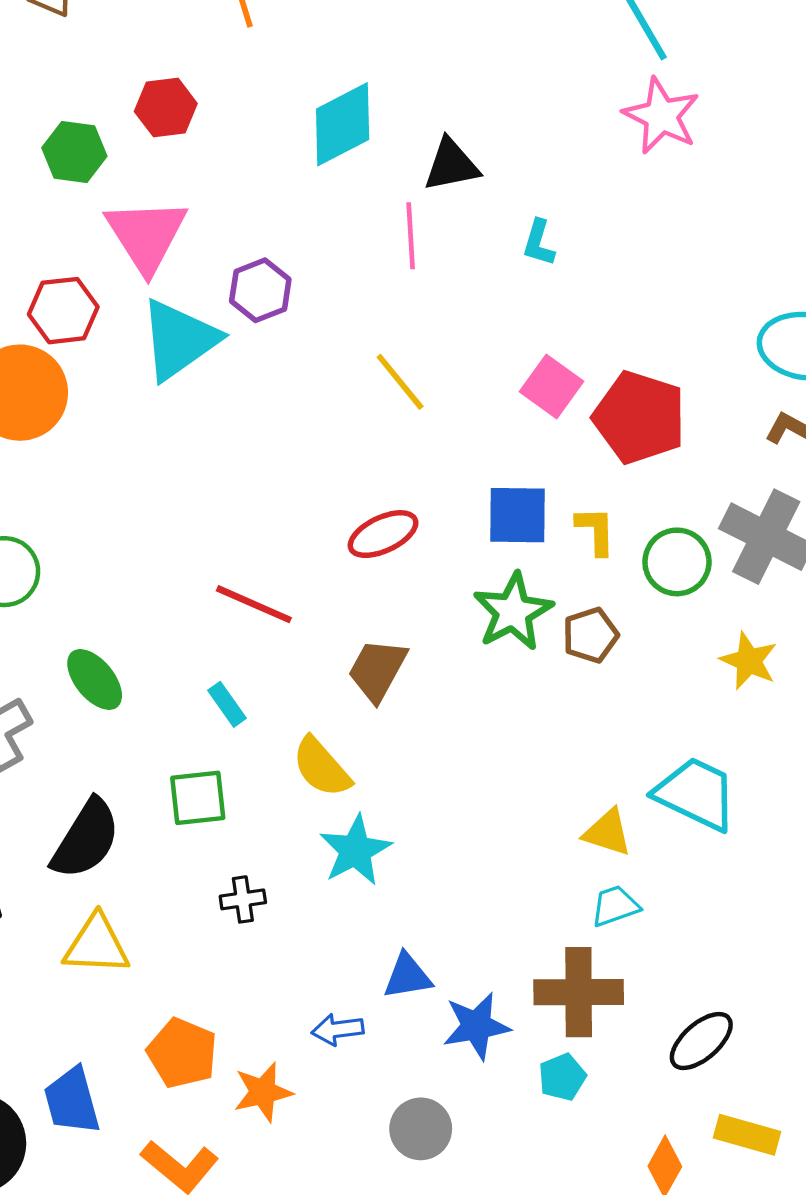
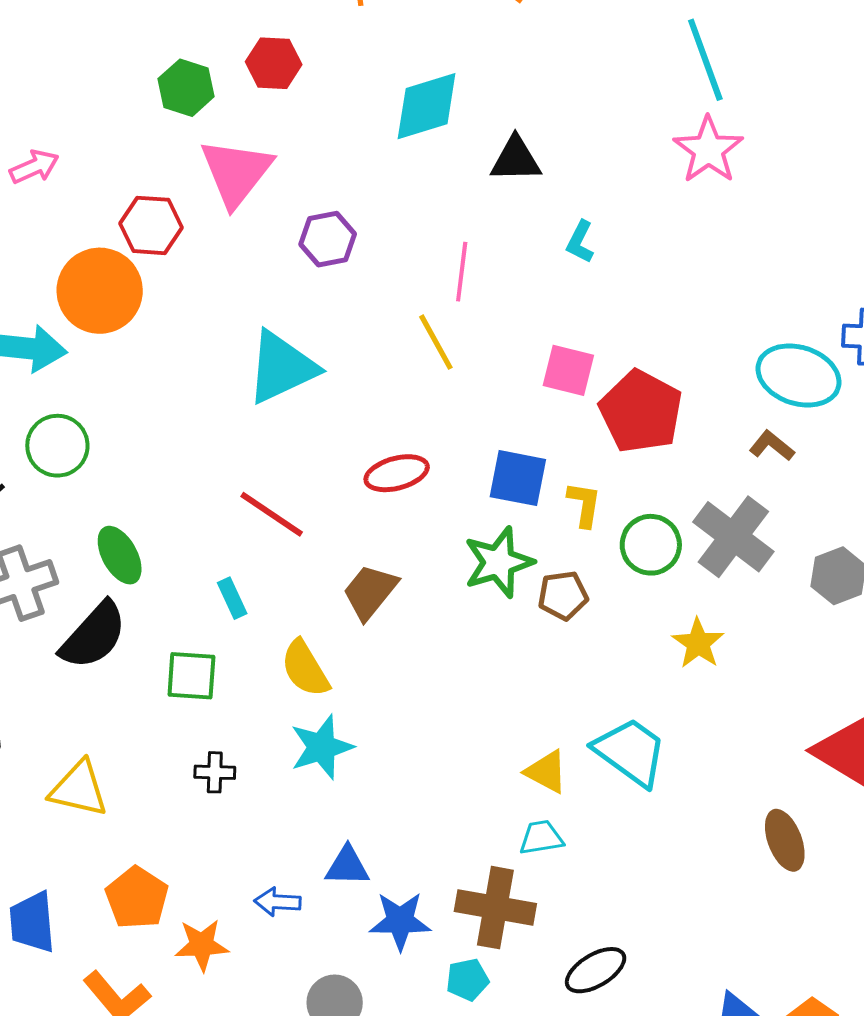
pink line: (411, 236) -> (462, 272), moved
cyan triangle: (179, 340) -> (282, 367), moved
pink square: (552, 387) -> (568, 370), turned -32
black semicircle: (86, 839) -> (94, 636), moved

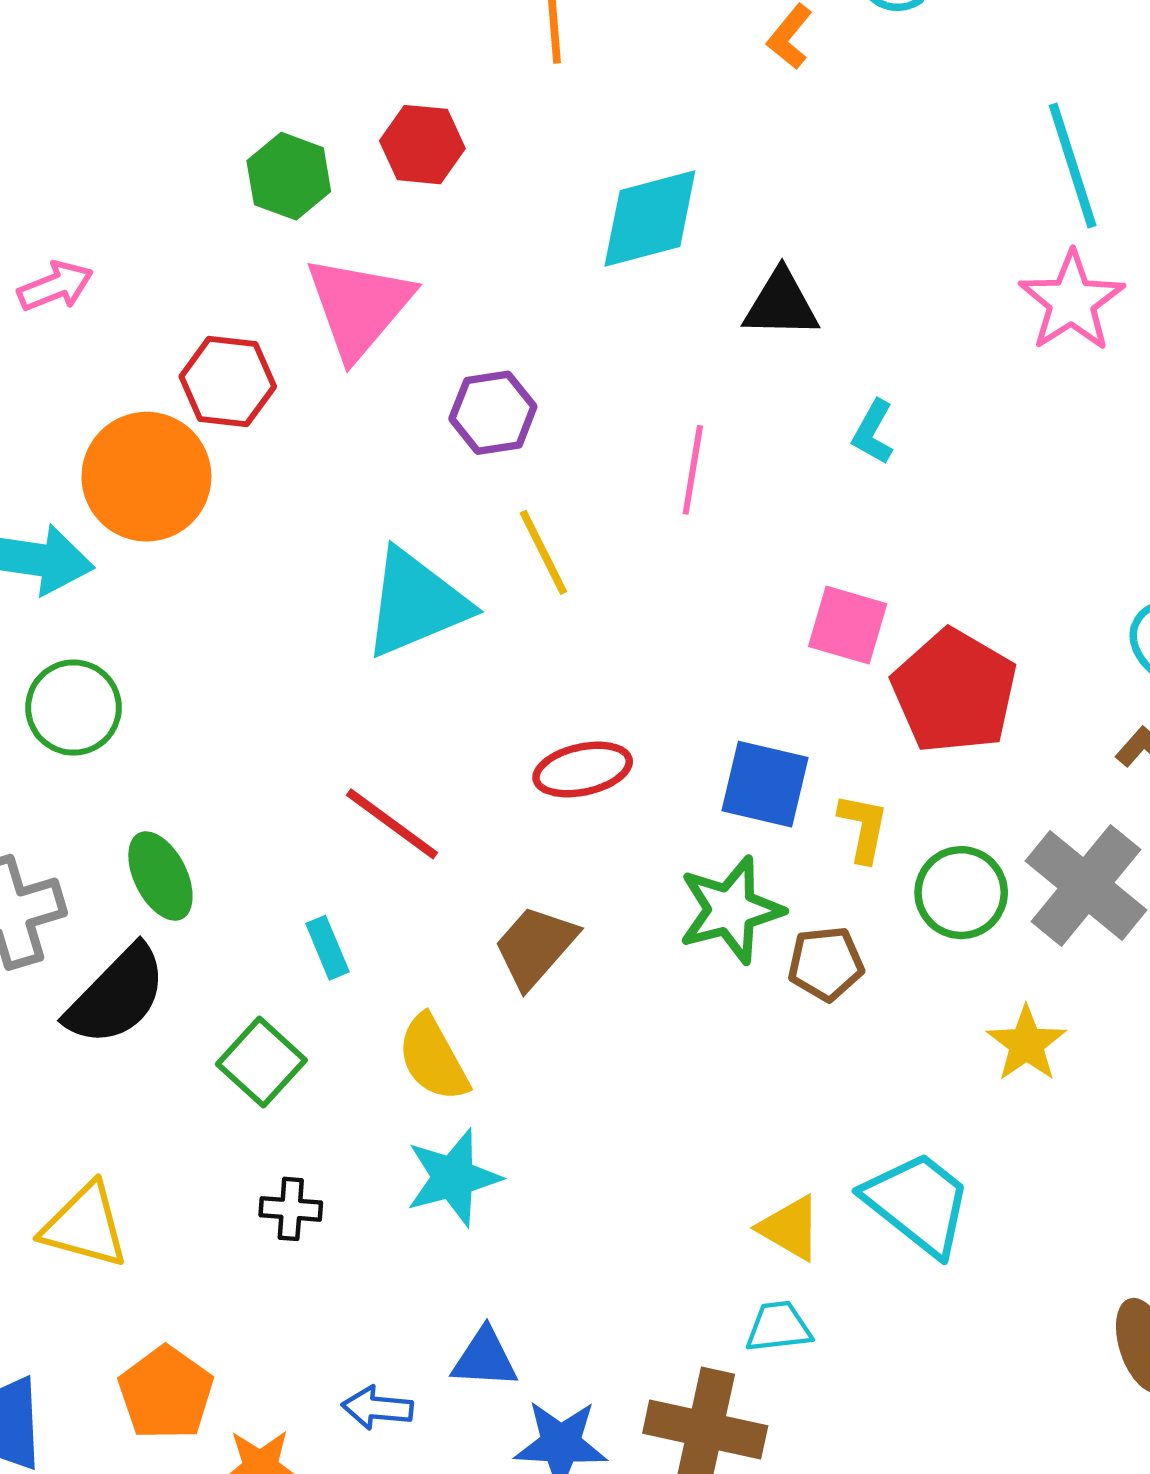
yellow line: (436, 342) -> (543, 552), moved
green square: (191, 676) -> (261, 1062), turned 36

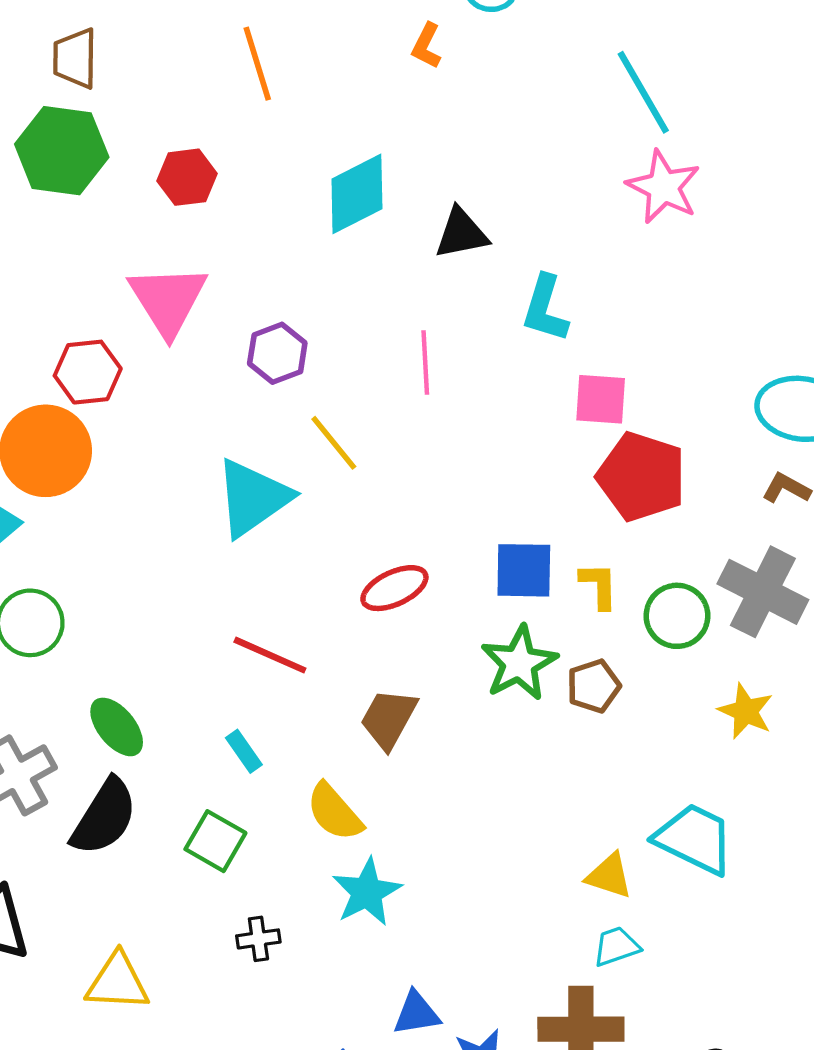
green hexagon: (289, 176) -> (62, 151), moved, size x1.5
cyan L-shape: (873, 432) -> (545, 309), size x1.5
pink square: (848, 625) -> (601, 399), moved

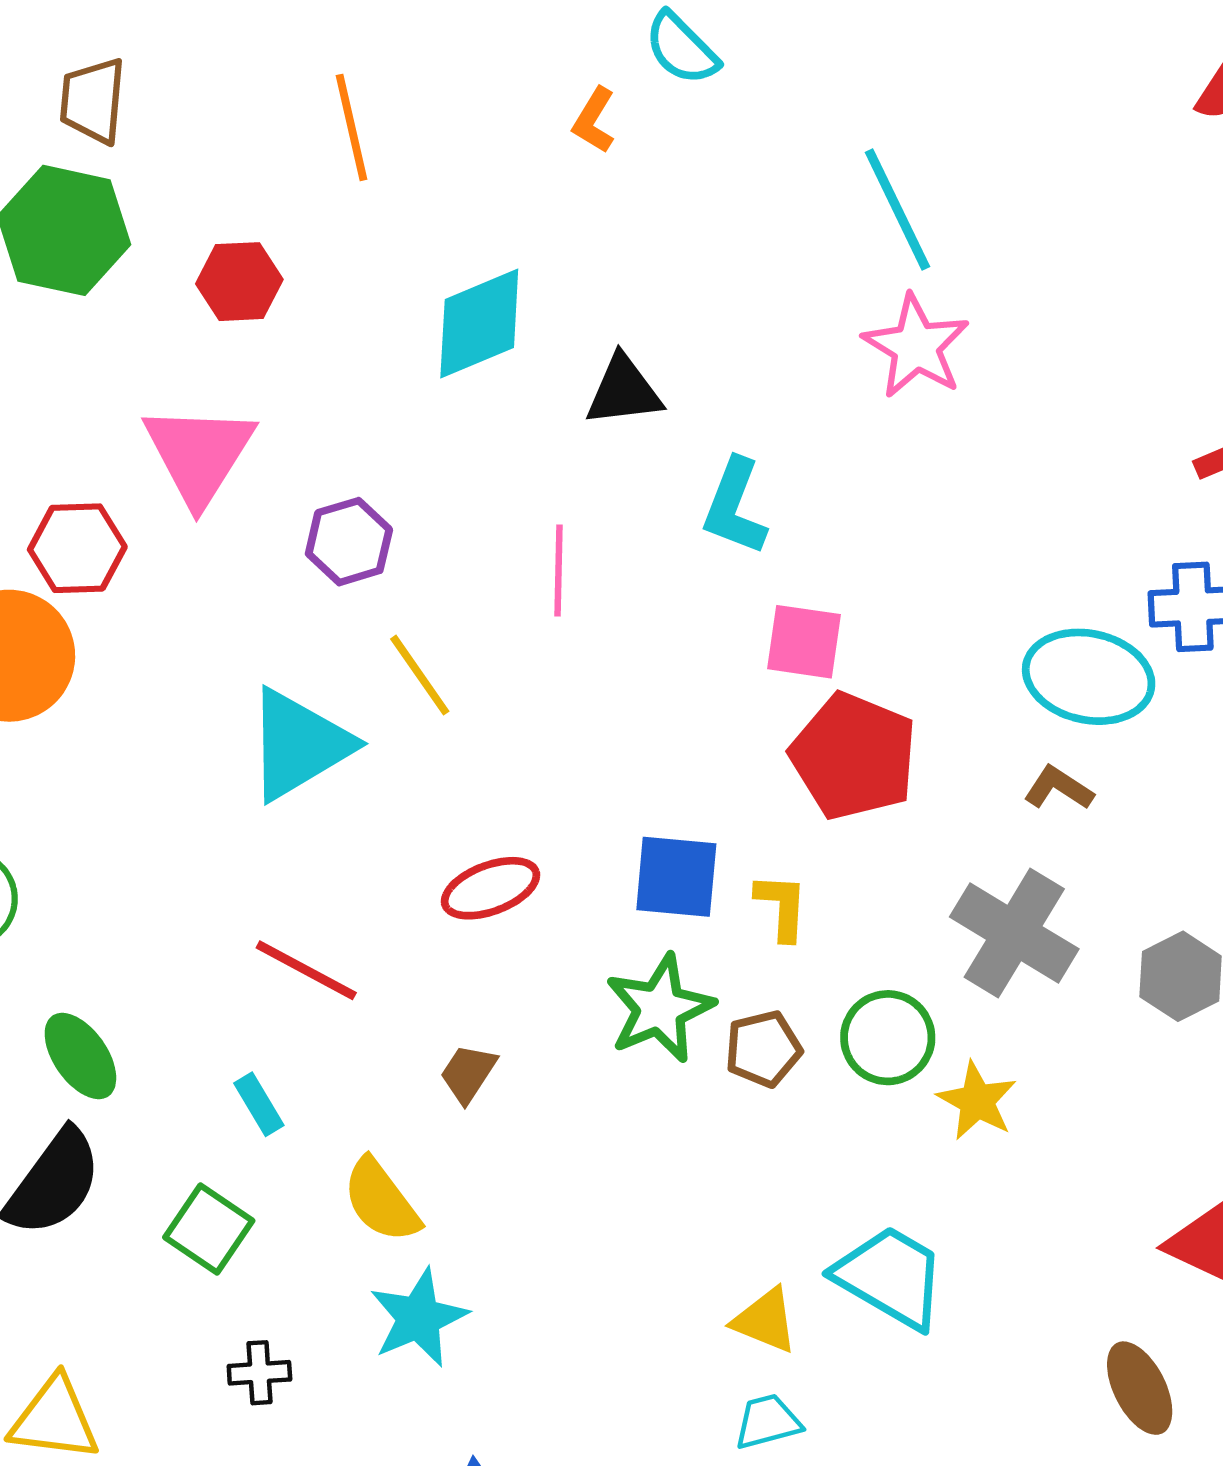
green circle: (677, 616) -> (888, 1038), moved
brown trapezoid: (389, 719) -> (468, 1073), size x0.7

